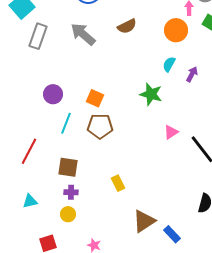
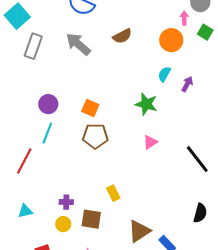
cyan line: (66, 123) -> (47, 133), moved
pink triangle: (171, 132) -> (150, 142), moved
brown square: (68, 167) -> (91, 219), moved

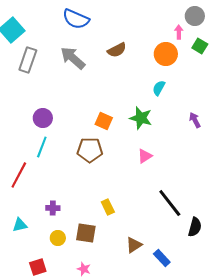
purple arrow: (187, 84) -> (195, 120), moved, turned -56
orange square: (90, 108) -> (104, 121), moved
black line: (197, 159) -> (170, 203), moved
purple cross: (66, 202) -> (53, 208), moved
brown triangle: (139, 231) -> (134, 245), size x0.7

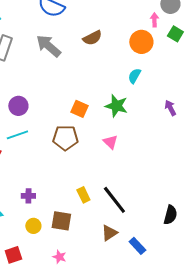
cyan line: (42, 147) -> (17, 135), turned 50
pink triangle: (145, 156) -> (110, 142), moved, turned -42
black line: (170, 203) -> (114, 200), moved

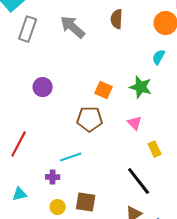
brown semicircle: (92, 38) -> (117, 19), turned 120
cyan line: (17, 135) -> (71, 157), moved
yellow rectangle: (83, 195) -> (155, 149), moved

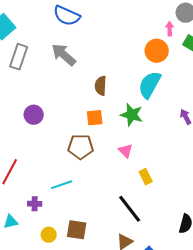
brown semicircle: (117, 19) -> (101, 86), moved
cyan semicircle: (159, 57) -> (150, 85), size x1.8
orange square: (104, 90) -> (95, 118), turned -30
purple cross: (53, 177) -> (35, 204), moved

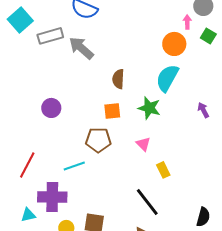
gray rectangle: (19, 57) -> (50, 36), moved, turned 55
cyan line: (62, 185) -> (74, 166), moved
purple cross: (35, 204) -> (52, 197), size x2.0

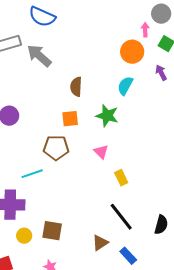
cyan semicircle: (167, 78) -> (125, 86), size x0.7
purple arrow: (203, 110) -> (161, 73), moved
black line: (147, 202) -> (121, 217), moved

